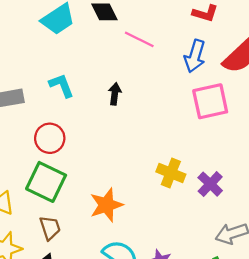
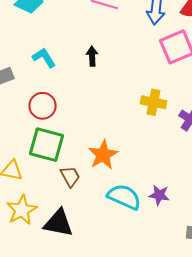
yellow cross: (171, 173) -> (153, 102), moved
brown trapezoid: (50, 228) -> (70, 176), moved

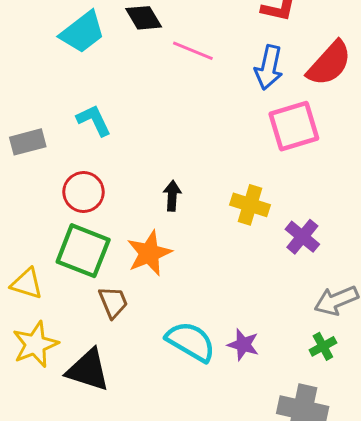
black arrow: (92, 56) -> (172, 196), moved
orange star: (103, 155) -> (149, 253), moved

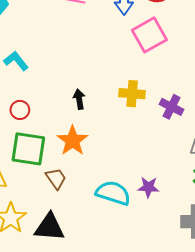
red circle: (84, 192) -> (20, 110), size x0.7

